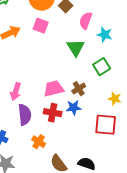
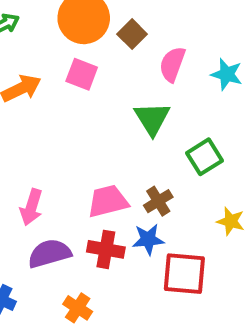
cyan star: (105, 35) -> (227, 74), moved
purple semicircle: (25, 115) -> (49, 253), turned -100
red square: (106, 125) -> (184, 274), moved

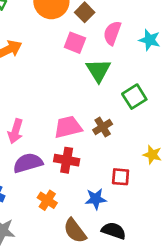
pink square: (82, 74) -> (75, 43), moved
yellow star: (231, 221) -> (152, 155), moved
blue star: (148, 239) -> (96, 199), moved
red square: (184, 274) -> (121, 177), size x0.6

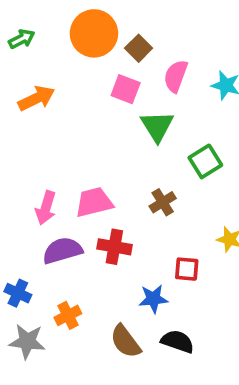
pink trapezoid: (68, 127) -> (94, 202), moved
orange cross: (47, 200) -> (68, 315), moved, turned 30

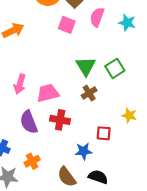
green triangle: (157, 126) -> (86, 66), moved
pink arrow: (46, 208) -> (20, 84), moved
purple semicircle: (62, 251) -> (29, 122), turned -95

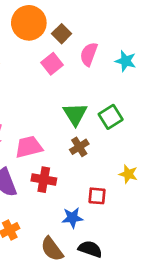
pink square: (67, 25) -> (52, 64), turned 30

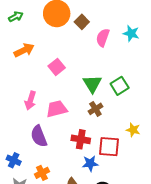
cyan star: (126, 61) -> (131, 33), moved
pink square: (52, 64) -> (57, 67), moved
red cross: (44, 180) -> (81, 139), moved
red square: (97, 196) -> (109, 147), size x1.5

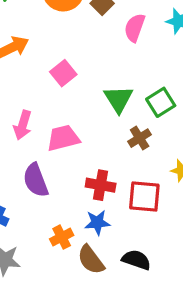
brown cross: (95, 109) -> (140, 138), moved
blue star: (90, 163) -> (97, 222), moved
orange cross: (42, 173) -> (62, 237), moved

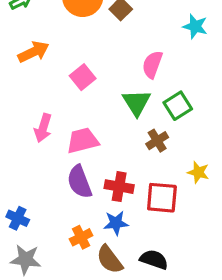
pink semicircle: (135, 28) -> (152, 65), moved
purple semicircle: (36, 180) -> (79, 182), moved

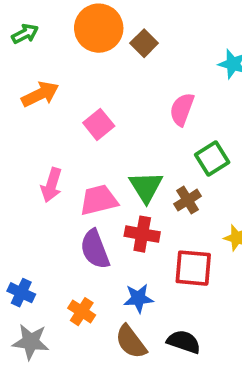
green triangle: (137, 103) -> (146, 187), moved
red cross: (119, 187) -> (142, 234), moved
orange cross: (81, 237) -> (82, 312), moved, turned -30

